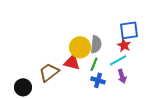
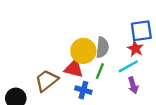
blue cross: (98, 80) -> (83, 90), moved

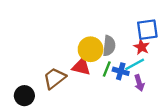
blue cross: (83, 90) -> (121, 71), moved

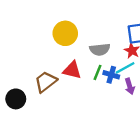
gray semicircle: (109, 46) -> (100, 49), turned 78
yellow circle: (91, 49) -> (65, 33), moved

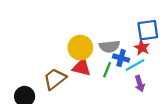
yellow circle: (65, 33) -> (80, 48), moved
blue cross: (111, 75) -> (121, 58), moved

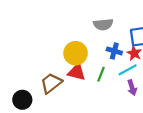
gray semicircle: (109, 46) -> (103, 24), moved
blue cross: (121, 58) -> (114, 51), moved

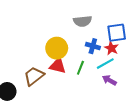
purple arrow: (132, 88) -> (109, 80), turned 136

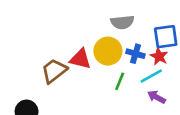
yellow circle: (57, 48) -> (108, 51), moved
red triangle: (58, 66) -> (80, 59), moved
brown trapezoid: (34, 76) -> (54, 71), moved

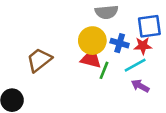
red star: (159, 56) -> (143, 46), turned -30
red triangle: (80, 59) -> (91, 59), moved

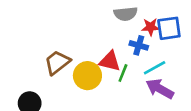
yellow circle: (92, 41) -> (87, 76), moved
red star: (143, 46) -> (151, 27), moved
purple arrow: (140, 86) -> (160, 89), size x1.5

